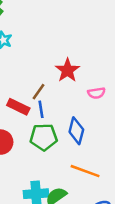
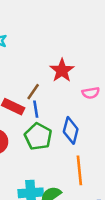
green pentagon: (44, 137) -> (38, 137), turned 30
orange line: (85, 171) -> (79, 170), turned 64

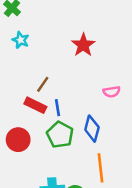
red star: (62, 70) -> (83, 45), moved
brown line: (33, 92) -> (43, 84), moved

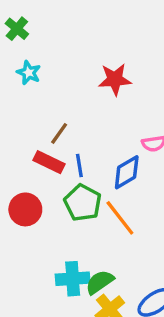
red star: (83, 45) -> (115, 79), turned 30
blue diamond: (92, 129) -> (127, 172), moved, turned 45
orange line: (101, 168) -> (120, 218), moved, turned -32

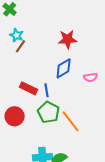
brown line: (59, 133) -> (21, 46), moved
blue diamond: (127, 172) -> (64, 68), moved

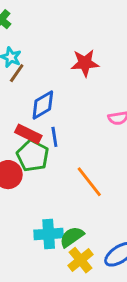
blue diamond: (64, 68) -> (43, 105), moved
green pentagon: (49, 112) -> (33, 156), moved

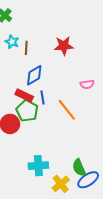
brown line: (17, 73) -> (26, 48), moved, turned -32
orange line: (89, 182) -> (67, 110), moved
green semicircle: (72, 237) -> (79, 168), moved, turned -78

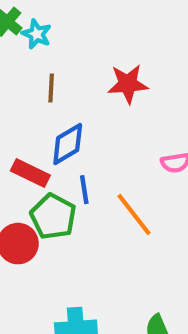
cyan star: (12, 42) -> (37, 34), moved
red rectangle: (24, 96) -> (30, 173), moved

